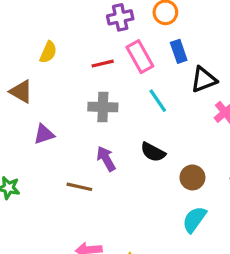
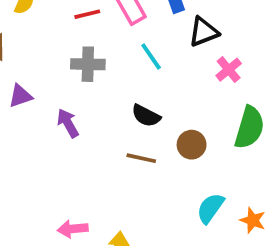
purple arrow: (106, 159) -> (68, 123), moved
brown line: (79, 187) -> (141, 158), moved
cyan semicircle: (194, 219) -> (210, 208), moved

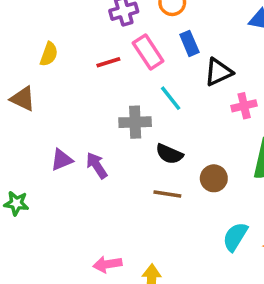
gray cross: (88, 64) -> (135, 122), moved
pink cross: (229, 70) -> (244, 106), turned 30
purple triangle: (20, 96) -> (62, 160), moved

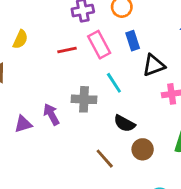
black semicircle: (169, 154) -> (124, 123), moved
purple arrow: (97, 165) -> (51, 114), moved
brown line: (167, 194) -> (105, 159), turned 35

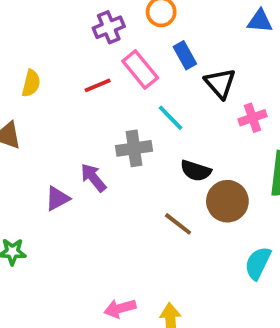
black triangle: (154, 65) -> (220, 83), turned -40
brown circle: (143, 149) -> (227, 201), size x1.4

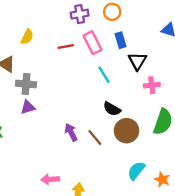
gray cross: (134, 148) -> (26, 84), moved
purple arrow: (93, 178) -> (71, 132), moved

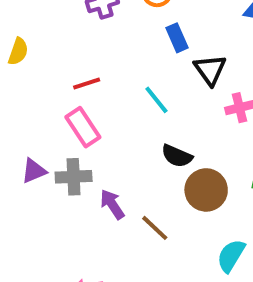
pink rectangle: (93, 43) -> (83, 127), moved
red line: (66, 47) -> (87, 84), moved
gray cross: (26, 84) -> (74, 177), moved
brown line: (95, 138) -> (155, 228), moved

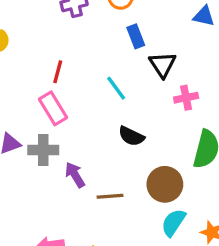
red line: (87, 84) -> (58, 72), turned -60
brown circle: (206, 190) -> (165, 184), moved
brown line: (155, 228) -> (110, 196), turned -50

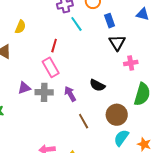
blue rectangle: (136, 36) -> (110, 21), moved
cyan line: (116, 88) -> (76, 24), moved
purple arrow: (75, 175) -> (70, 94), moved
brown line: (110, 196) -> (84, 121), turned 63

